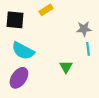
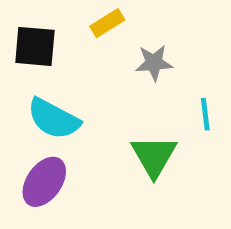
gray star: (84, 29) -> (154, 63), moved
green triangle: (66, 67) -> (154, 156), size x1.5

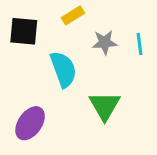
cyan line: (205, 114) -> (139, 44), moved
cyan semicircle: (54, 119) -> (63, 69), moved, turned -138

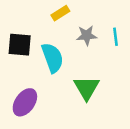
black square: (24, 31) -> (20, 45), moved

